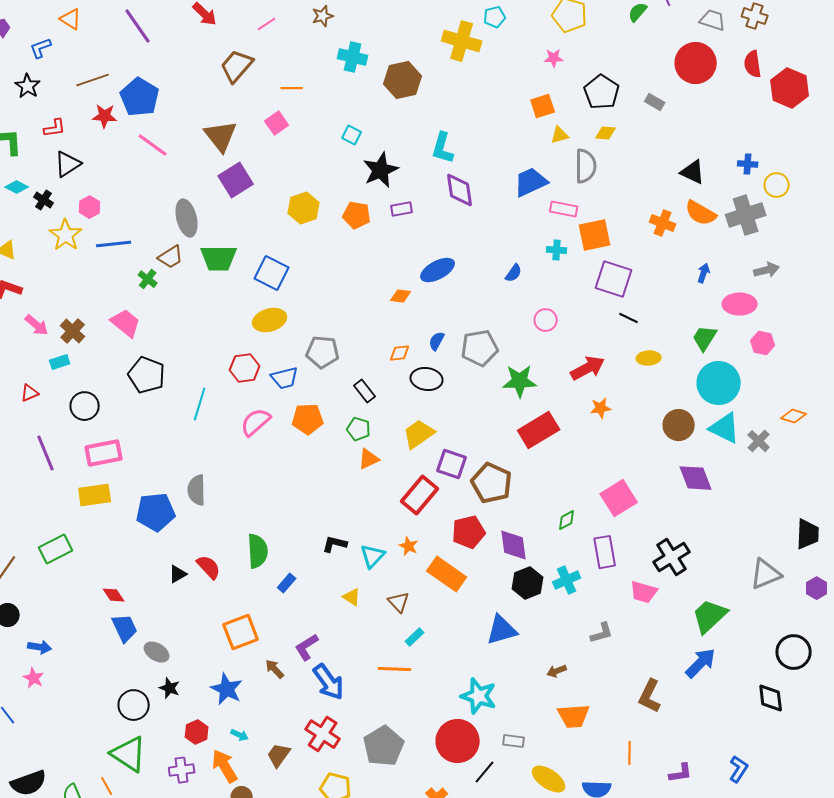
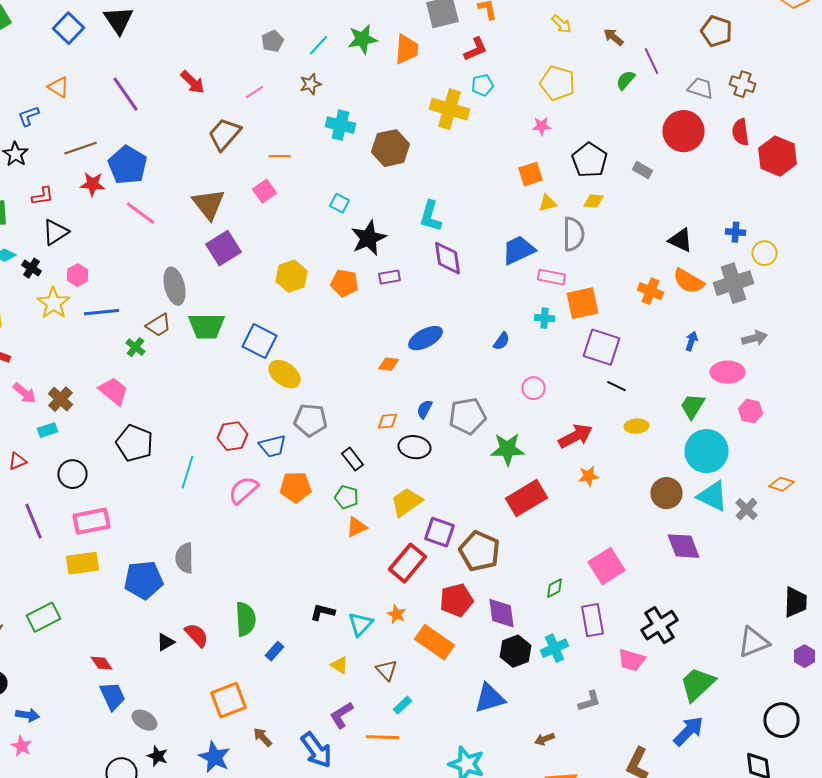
yellow ellipse: (270, 320) -> (284, 374), moved, turned 52
purple L-shape: (307, 647) -> (342, 715), moved

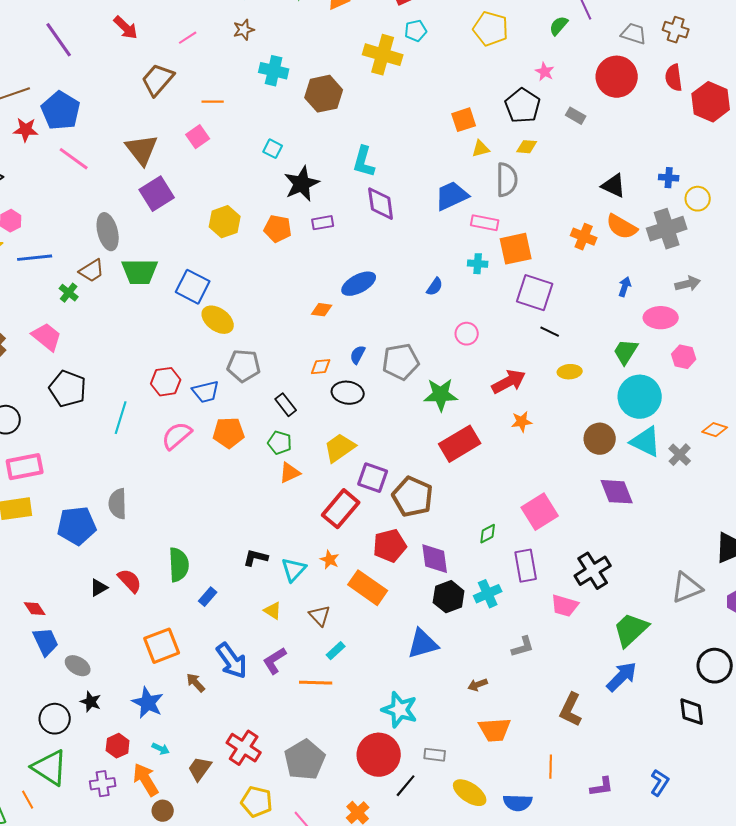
pink star: (542, 126) -> (545, 72), moved, turned 30
blue arrow: (316, 750) -> (232, 661), moved

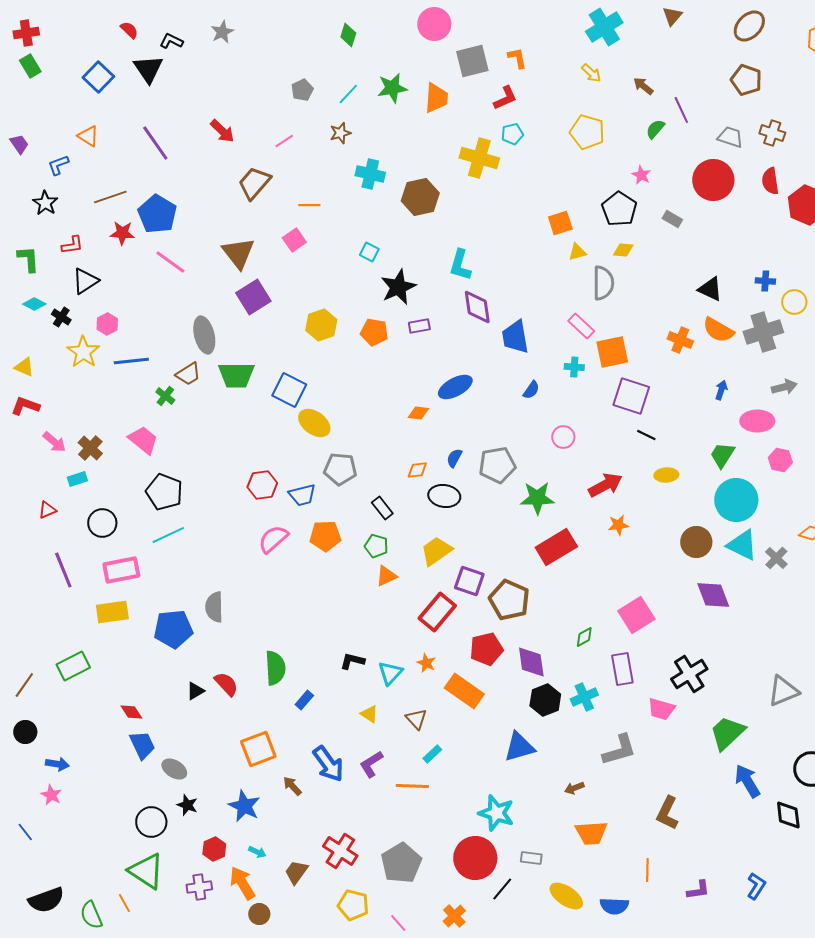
blue trapezoid: (452, 196) -> (515, 337), moved, turned -75
pink rectangle: (485, 223) -> (581, 326), turned 32
cyan line: (121, 418) -> (168, 535), moved, turned 48
gray L-shape: (523, 647) -> (619, 750), size x1.5
blue arrow: (622, 677) -> (747, 781), moved, turned -76

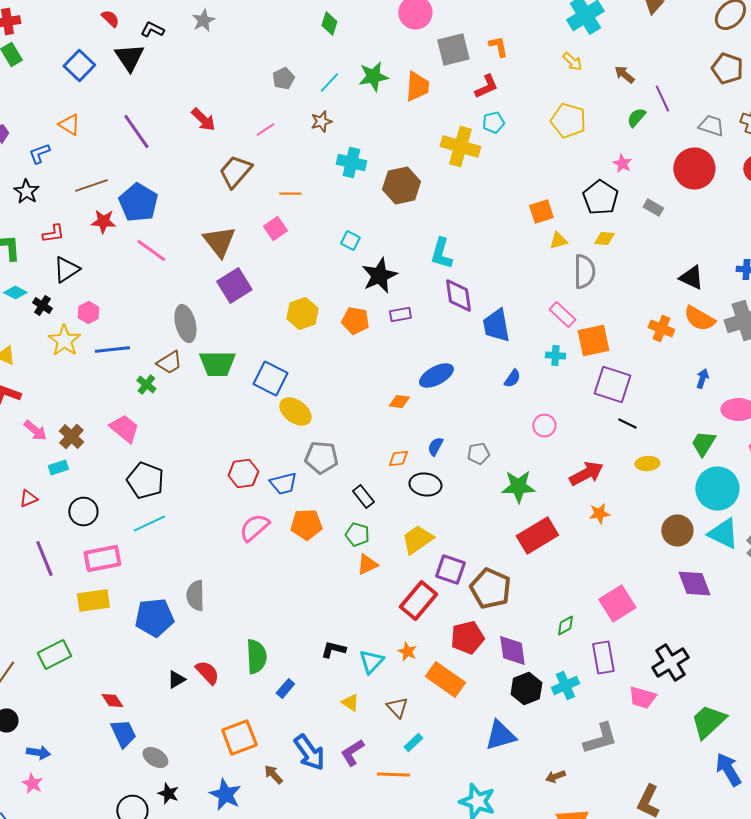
gray pentagon: (497, 465) -> (478, 454), size x0.6

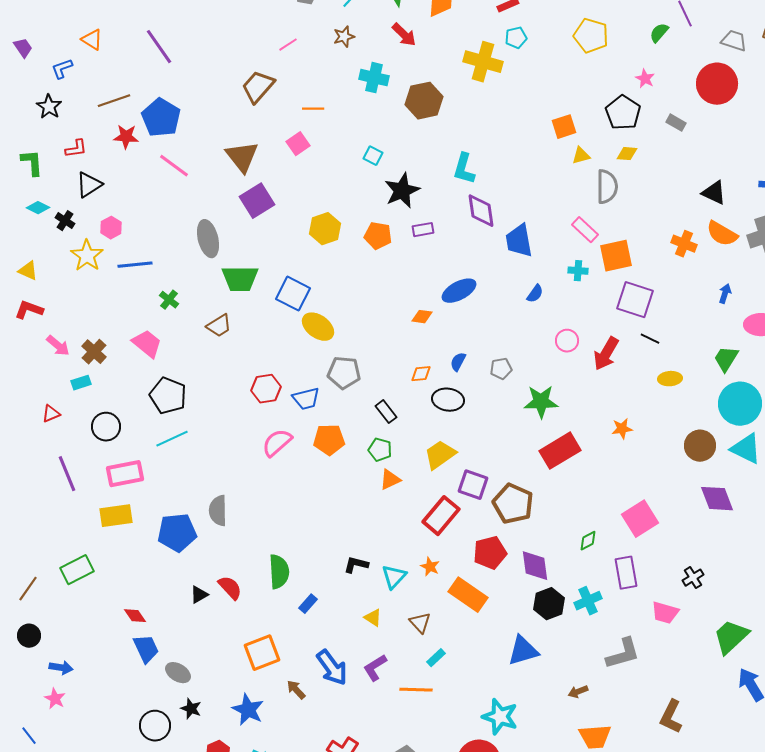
red arrow: (203, 120) -> (404, 35), moved
brown trapezoid: (169, 362) -> (219, 326), moved
red arrow: (586, 474) -> (606, 354), moved, turned 148
black cross: (670, 662) -> (693, 578), size x0.6

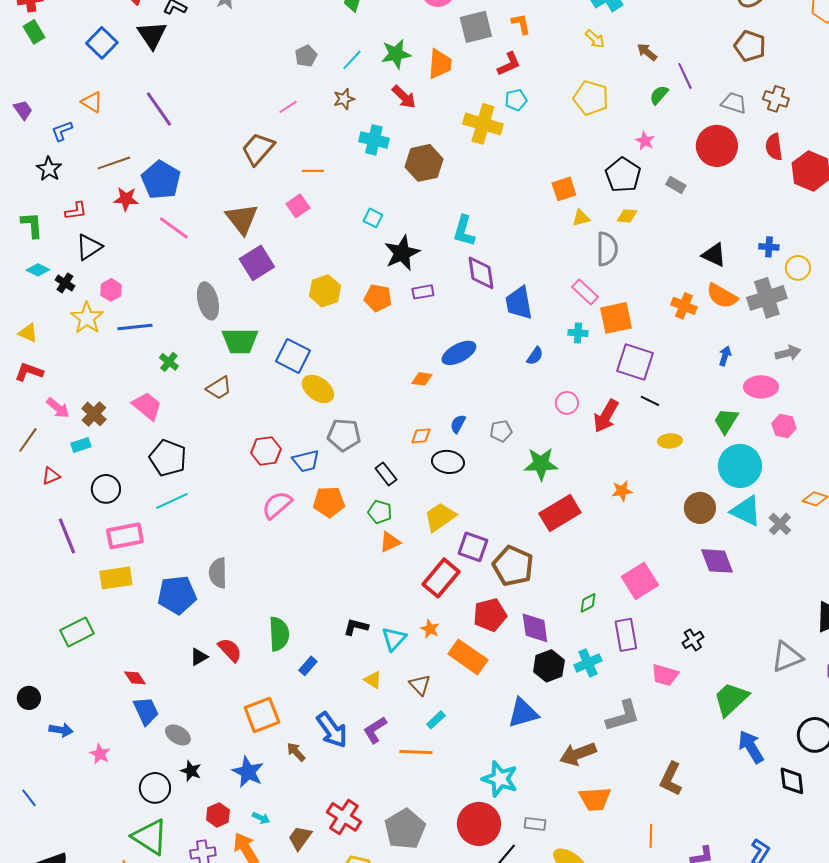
brown line: (28, 589) -> (28, 440), moved
brown arrow: (578, 692) -> (578, 754), size x1.8
pink star: (55, 699) -> (100, 754), moved

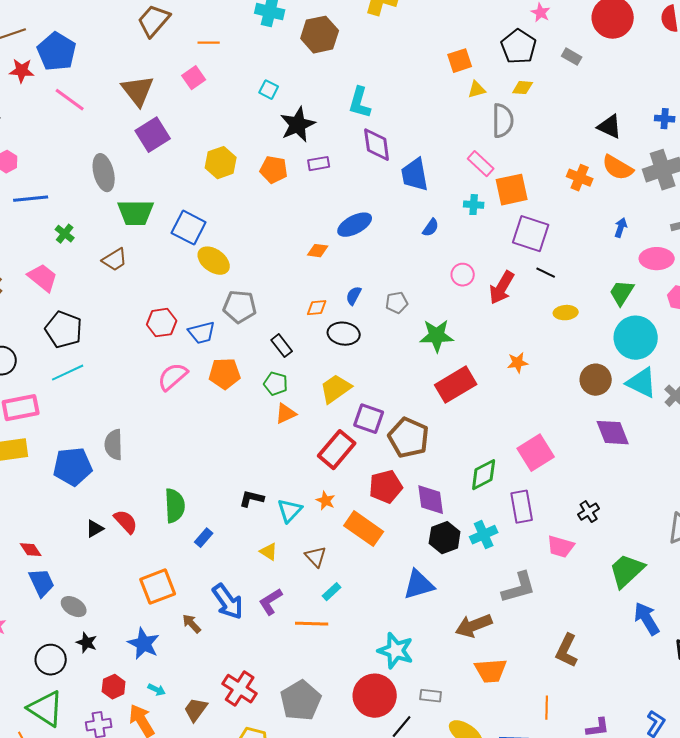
green diamond: (588, 603) -> (484, 475), size x1.6

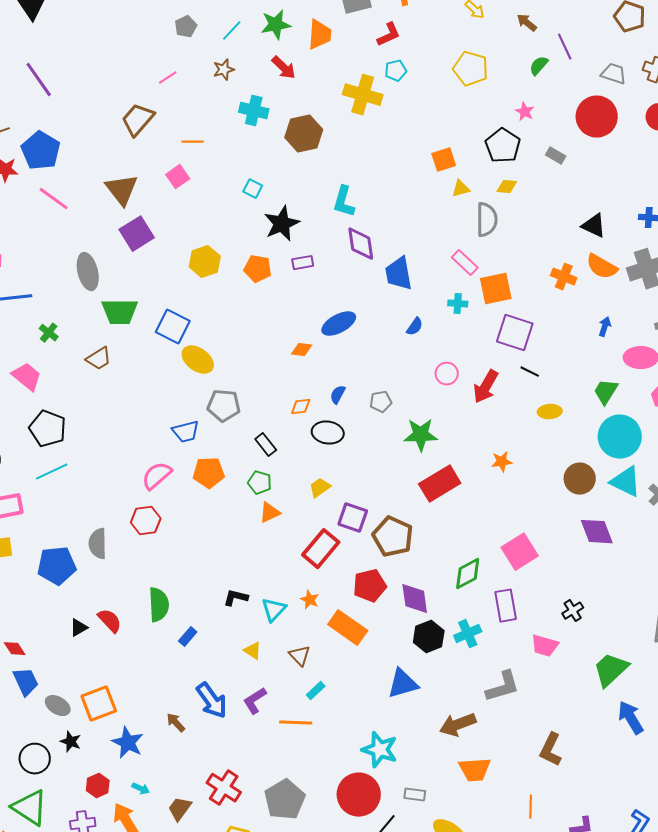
red hexagon: (162, 323) -> (146, 521), moved
yellow trapezoid: (336, 389) -> (320, 488), size x0.7
orange square: (158, 587) -> (99, 704), moved

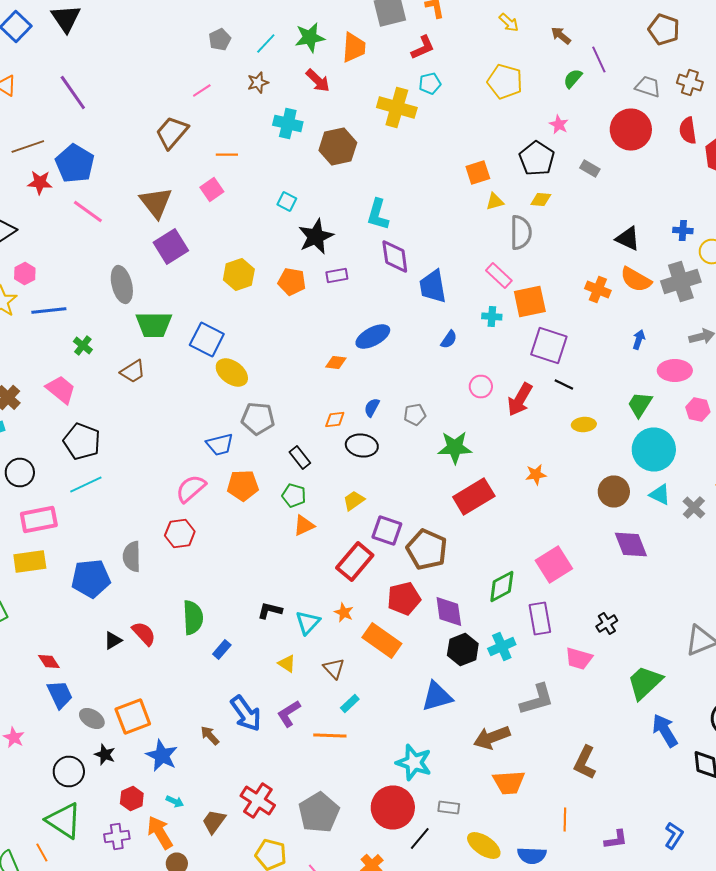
cyan triangle: (626, 482) -> (660, 494), size x0.7

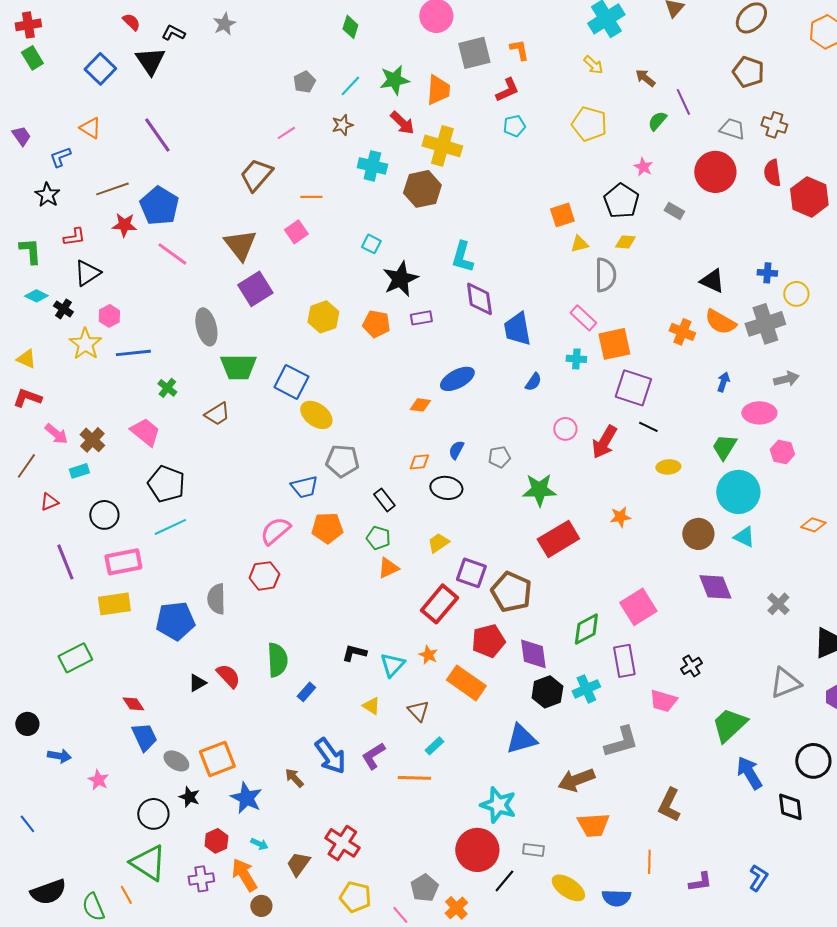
yellow cross: (397, 108) -> (442, 146), moved
gray cross: (694, 508) -> (778, 604), moved
gray pentagon: (319, 812) -> (424, 888), moved, size x0.7

